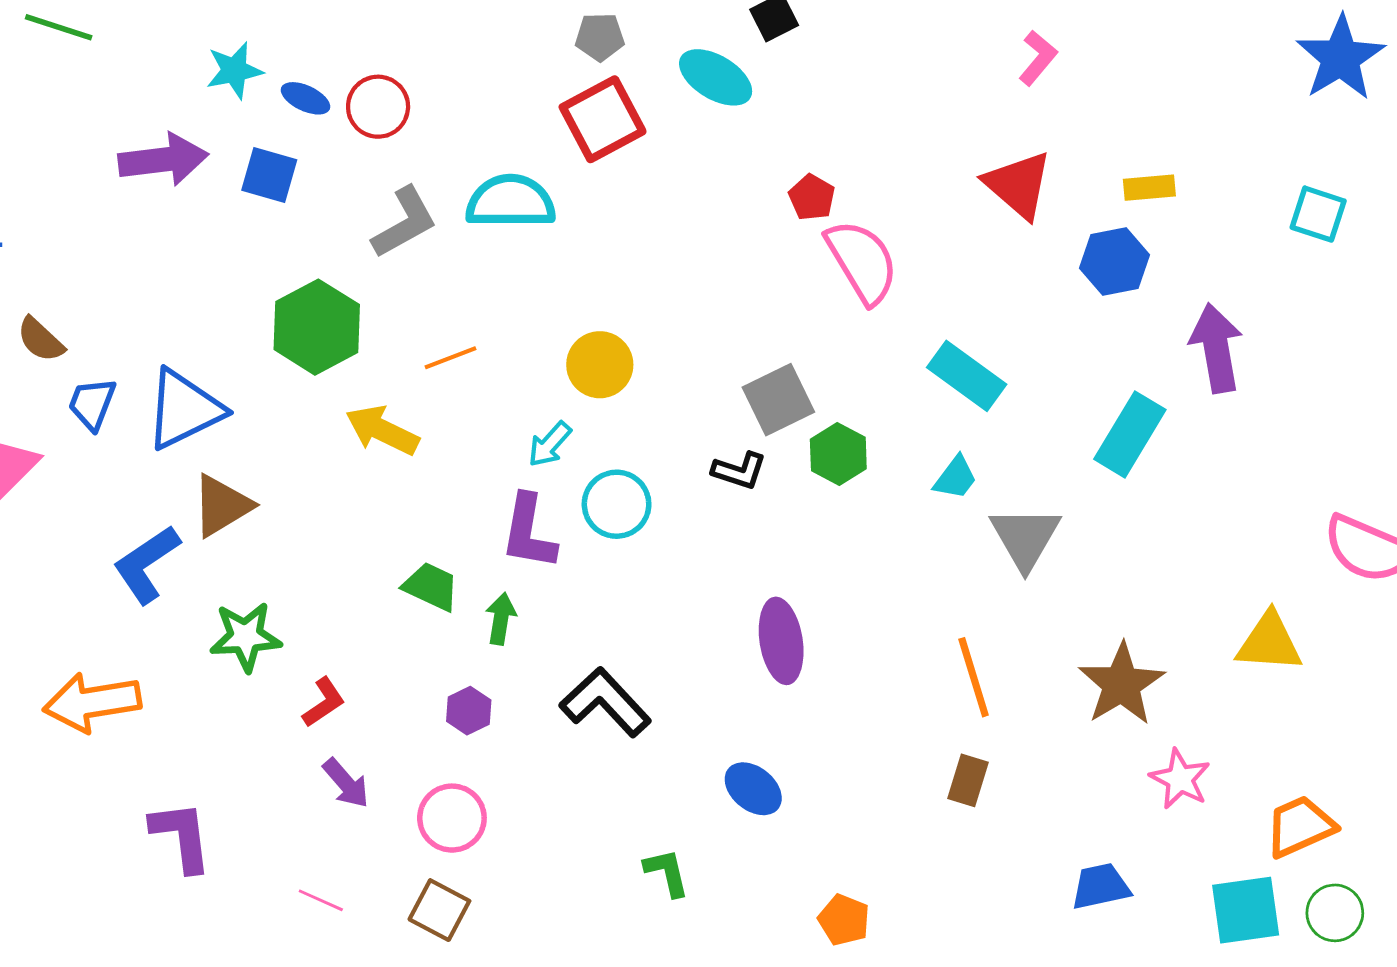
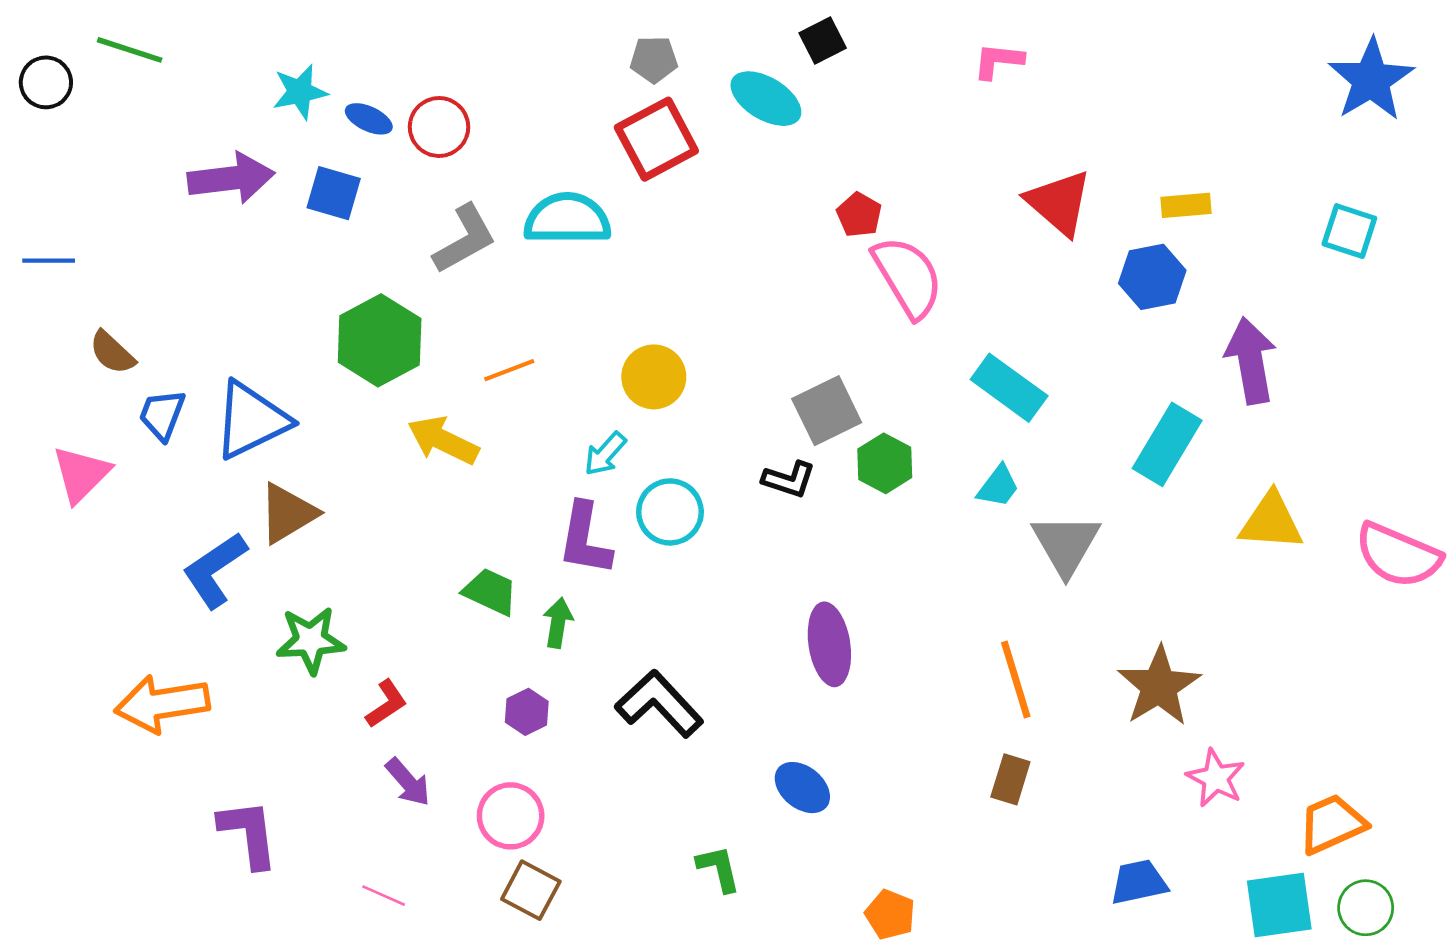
pink L-shape: (1038, 58) -> (998, 61), moved, turned -124
yellow triangle: (1269, 642) -> (1271, 521), moved
brown square: (439, 910) -> (531, 890), moved

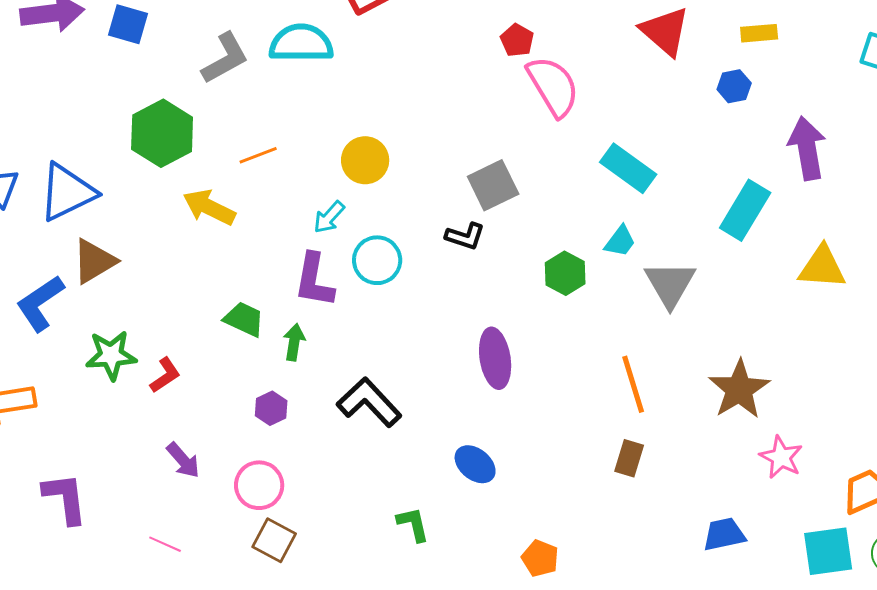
blue hexagon: (1152, 277) -> (734, 86), size x0.7
green hexagon: (885, 463) -> (565, 273), moved
red L-shape: (386, 704) -> (165, 375), moved

